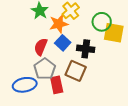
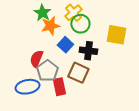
green circle: (102, 22) -> (80, 24), moved
orange star: (59, 24) -> (50, 26), moved
red semicircle: (41, 47) -> (36, 59), moved

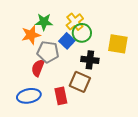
green star: (42, 13) -> (44, 22), turned -30
orange star: (50, 26) -> (31, 35), moved
blue square: (65, 45) -> (67, 41), moved
gray pentagon: (47, 71) -> (48, 52), moved, turned -30

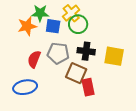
blue square: (67, 41) -> (53, 26), moved, turned -35
yellow square: (118, 44) -> (114, 56), moved
gray pentagon: (48, 52) -> (58, 53), moved
red rectangle: (61, 96) -> (88, 87), moved

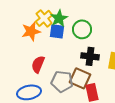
green star: (40, 13) -> (59, 18), moved, turned -30
yellow cross: (71, 13) -> (44, 18), moved
gray pentagon: (58, 53) -> (62, 81), moved

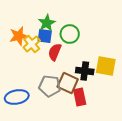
yellow cross: (44, 18) -> (32, 44), moved
black cross: (90, 56) -> (85, 71), moved
red semicircle: (38, 64) -> (55, 52), moved

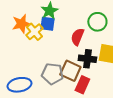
green circle: (70, 34) -> (97, 22), moved
red semicircle: (55, 52) -> (77, 37), moved
red rectangle: (80, 97) -> (82, 85), turned 36

